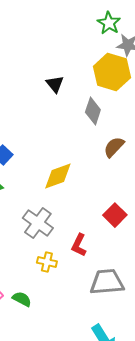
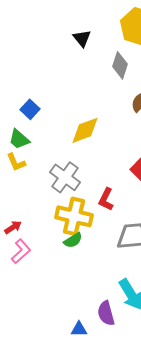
yellow cross: (47, 262) -> (74, 216), size x1.8
green semicircle: (22, 299) -> (73, 240), moved, turned 120

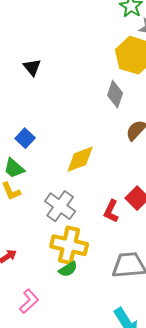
black triangle: (82, 38) -> (32, 67), moved
red L-shape: (106, 199) -> (111, 211), moved
pink L-shape: (21, 251) -> (29, 301), moved

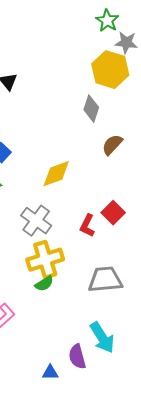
yellow cross: (69, 245) -> (45, 260), turned -30

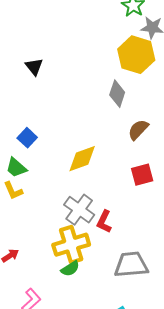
red square: (113, 213) -> (142, 175), moved, turned 30
gray cross: (36, 221) -> (79, 210), moved
red L-shape: (87, 226) -> (104, 222), moved

